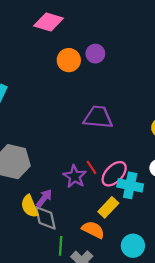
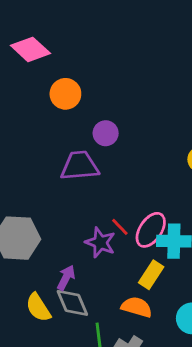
pink diamond: (49, 22) -> (30, 49), turned 36
purple circle: (95, 54) -> (106, 133), moved
purple trapezoid: (98, 117) -> (80, 166), moved
yellow semicircle: (30, 206) -> (38, 308), moved

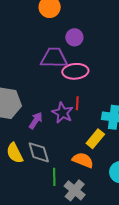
red line: (120, 227) -> (77, 103), turned 40
pink ellipse: (151, 230) -> (75, 71), moved, turned 45
purple arrow: (66, 278) -> (36, 120), moved

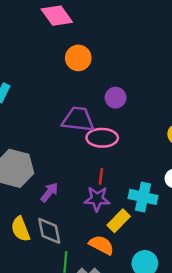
purple circle: (74, 37) -> (116, 98), moved
purple star: (63, 113) -> (97, 199), moved, turned -30

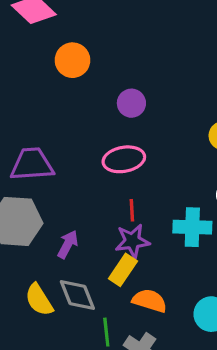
purple trapezoid: (78, 119) -> (32, 164), moved
yellow rectangle: (119, 221) -> (123, 270), moved

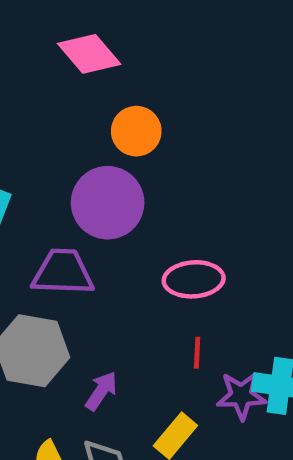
purple circle: (131, 103) -> (108, 203), moved, size x1.8
purple star: (132, 241) -> (241, 396), moved

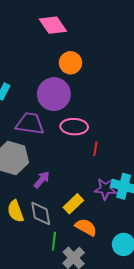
pink ellipse: (194, 279) -> (74, 127), moved
red line: (197, 353) -> (95, 149), moved

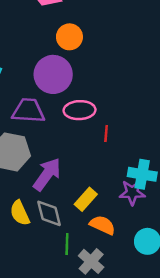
purple arrow: (42, 180) -> (47, 174), size x1.6
purple star: (105, 189) -> (132, 192), moved

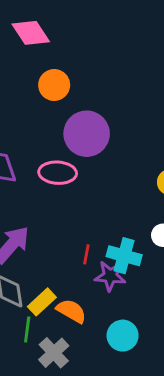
purple circle: (53, 74) -> (87, 134), moved
red line: (106, 134) -> (86, 254), moved
yellow rectangle: (86, 199) -> (42, 302), moved

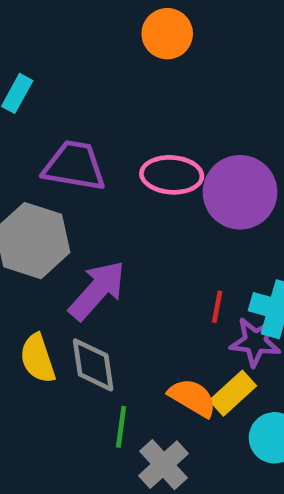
purple circle: (87, 134) -> (240, 192), moved
yellow rectangle: (42, 302) -> (233, 393), moved

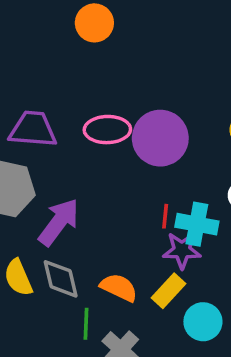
red line: (217, 307) -> (165, 216), moved
orange semicircle: (192, 398) -> (119, 288), moved

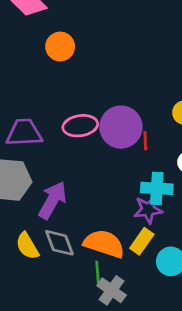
red line: (165, 216) -> (145, 141), moved
orange semicircle: (119, 288) -> (104, 244), size x1.4
green line: (86, 324) -> (98, 273), moved

